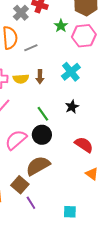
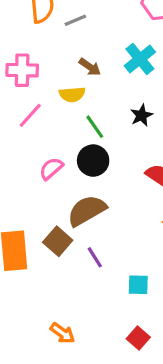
brown arrow: (40, 77) -> (90, 67), turned -56
yellow semicircle: (21, 79) -> (72, 94), moved
pink semicircle: (16, 140) -> (51, 169), size x0.7
purple line: (31, 203) -> (95, 257), moved

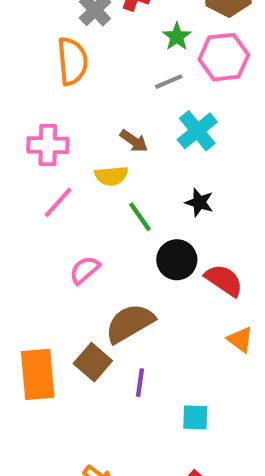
gray line: (75, 20) -> (169, 82), moved
black star: (141, 115) -> (199, 202), turned -30
black circle: (93, 161) -> (177, 260), moved
purple line: (95, 257) -> (140, 383), turned 40

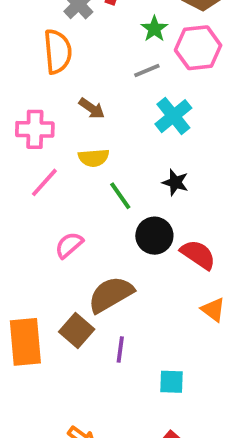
brown arrow: (134, 141) -> (92, 108), moved

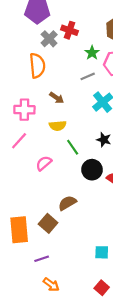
pink line: (44, 182) -> (19, 141), moved
pink semicircle: (69, 245) -> (44, 163), moved
brown semicircle: (111, 294) -> (67, 203), size x0.7
purple line: (120, 349) -> (42, 259), moved, turned 64

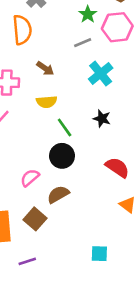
pink semicircle: (44, 163) -> (30, 178), moved
black circle: (92, 170) -> (62, 156), moved

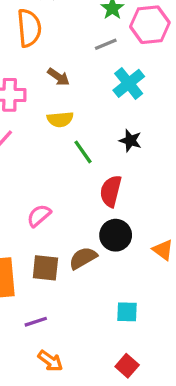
black circle: (62, 156) -> (116, 235), moved
red semicircle: (117, 167) -> (111, 191), moved, turned -110
brown semicircle: (58, 194) -> (83, 258), moved
brown square: (35, 219) -> (45, 268), turned -35

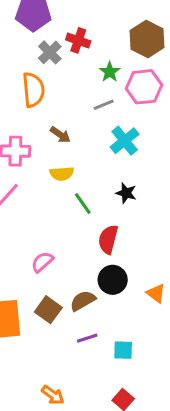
brown square: (45, 268) -> (48, 310), turned 30
purple line: (36, 322) -> (87, 338), moved

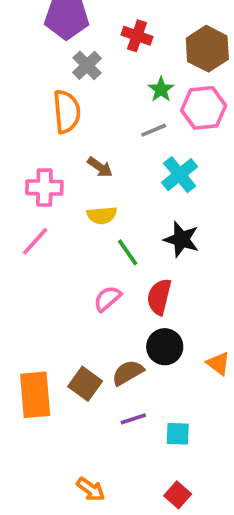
red cross: (78, 40) -> (137, 36), moved
black star: (126, 193) -> (181, 239), size x1.4
pink semicircle: (42, 262) -> (107, 299), moved

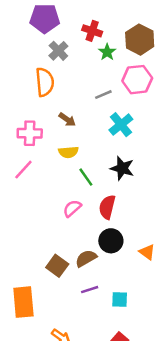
green star: (161, 89) -> (107, 52), moved
orange rectangle: (35, 395) -> (23, 302), moved

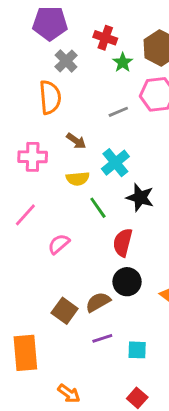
cyan cross: (121, 125) -> (115, 163), moved
pink line: (23, 170) -> (25, 215), moved
pink semicircle: (72, 208) -> (59, 244), moved

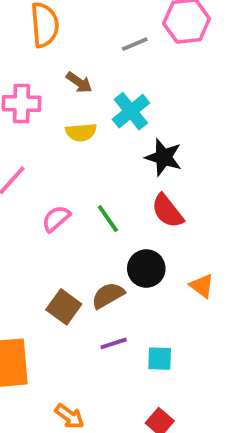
green line: (98, 208) -> (108, 219), moved
red semicircle: (123, 243) -> (167, 211), moved, turned -52

